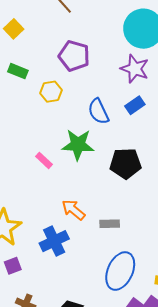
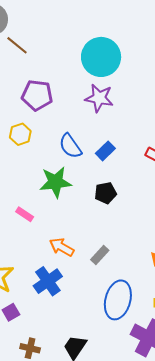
blue rectangle: (135, 105) -> (105, 151), moved
pink rectangle: (44, 160) -> (25, 214), moved
black pentagon: (125, 163) -> (106, 193), size x0.7
gray rectangle: (110, 224) -> (100, 255), turned -36

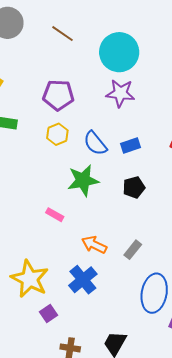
brown line: (17, 45) -> (63, 34), moved
yellow hexagon: (20, 134) -> (57, 134), moved
blue rectangle: (105, 151) -> (131, 146), turned 30

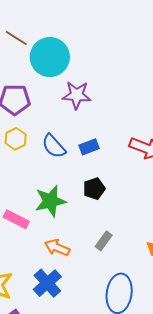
cyan circle: (119, 52) -> (50, 57), moved
green star: (83, 180) -> (50, 201), moved
pink rectangle: (55, 215) -> (16, 219), size x1.4
gray rectangle: (133, 250) -> (104, 241), moved

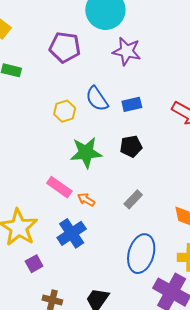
yellow hexagon: (16, 139) -> (65, 111), moved
pink rectangle: (16, 219) -> (59, 187), moved
orange arrow: (57, 248) -> (86, 200), size x0.7

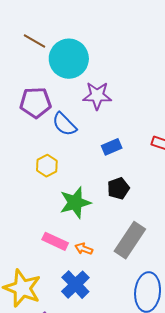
blue semicircle: (97, 99) -> (64, 124), moved
gray rectangle: (133, 199) -> (130, 240), size x1.8

